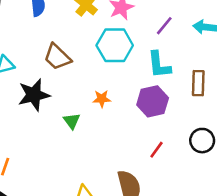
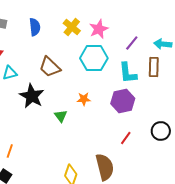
brown rectangle: (198, 83) -> (154, 67), moved
black star: (34, 95) -> (32, 96), turned -30

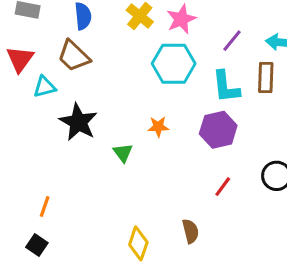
brown trapezoid: (50, 67) -> (74, 56), moved
brown semicircle: (105, 167) -> (191, 231), size x0.6

